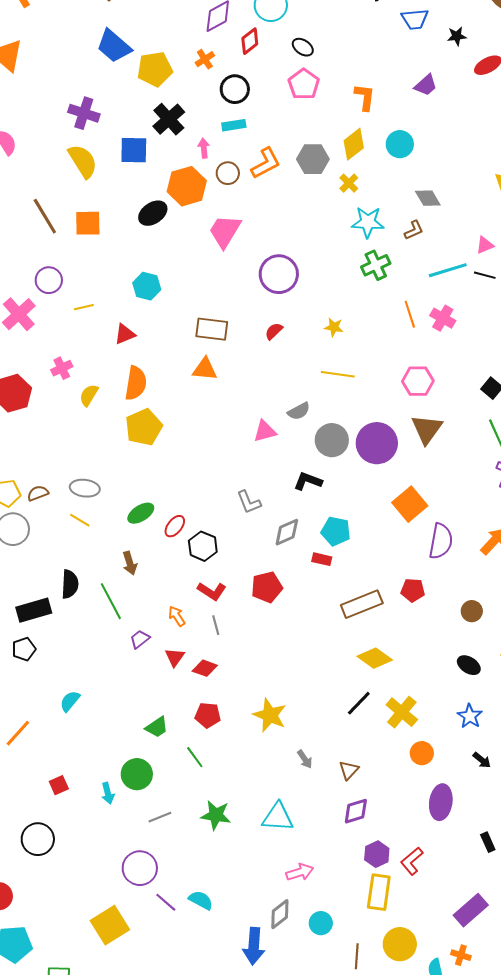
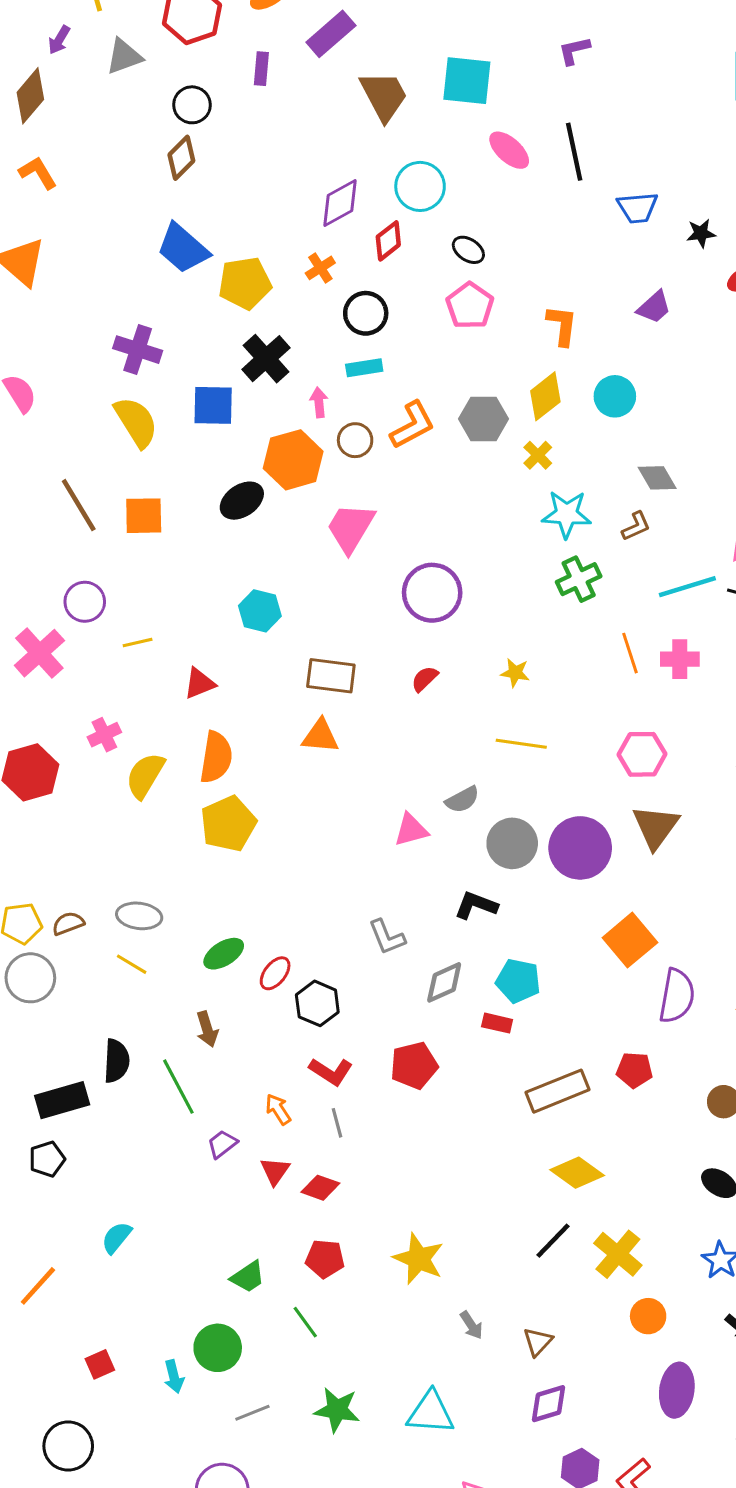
cyan hexagon: (147, 286) -> (260, 611), moved
pink cross: (443, 318) -> (680, 659), turned -30
yellow semicircle: (89, 395) -> (145, 775), size x1.4

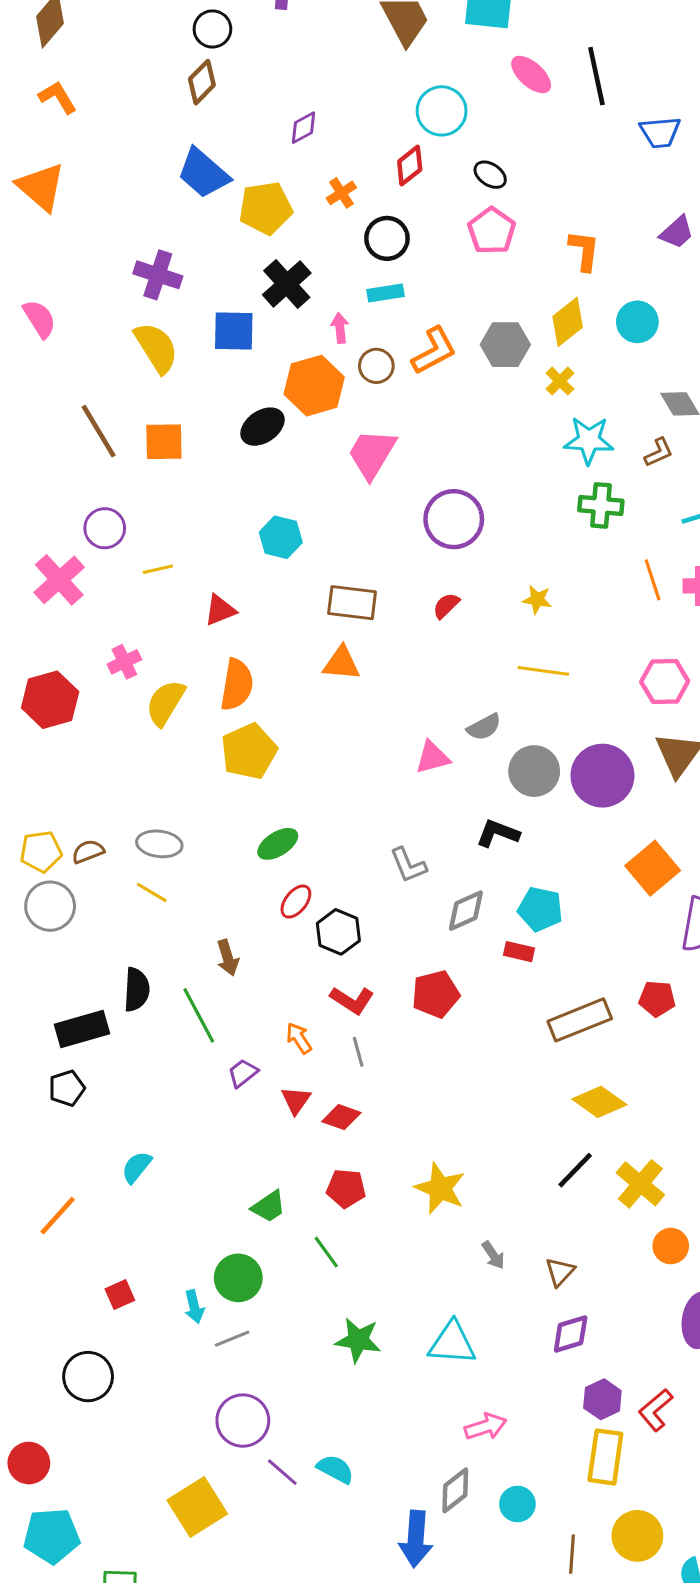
purple diamond: (340, 203) -> (304, 128), moved, size x0.7
green cross: (579, 579) -> (601, 505), turned 30
green ellipse: (224, 954) -> (278, 844), moved
gray line: (252, 1413) -> (232, 1339), moved

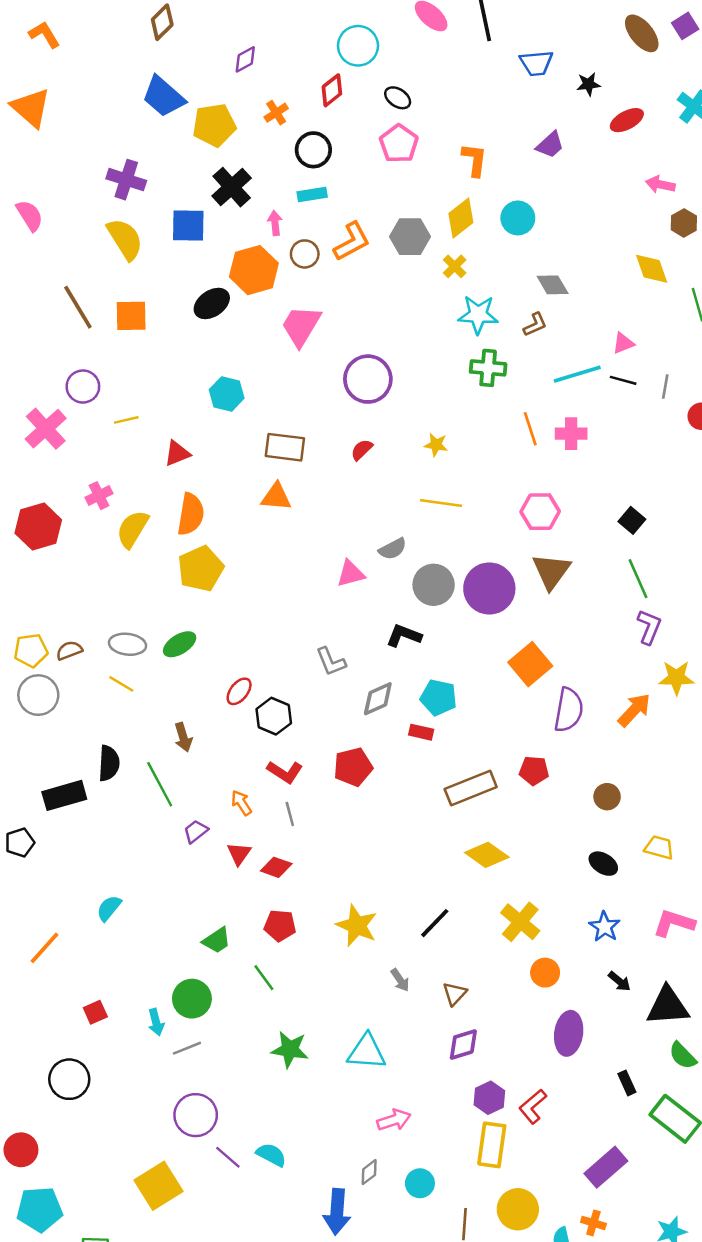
green ellipse: (278, 844) -> (180, 644), moved
black pentagon: (67, 1088) -> (20, 843), moved
black line: (575, 1170) -> (435, 923), moved
gray diamond: (455, 1490) -> (369, 1172), size x0.7

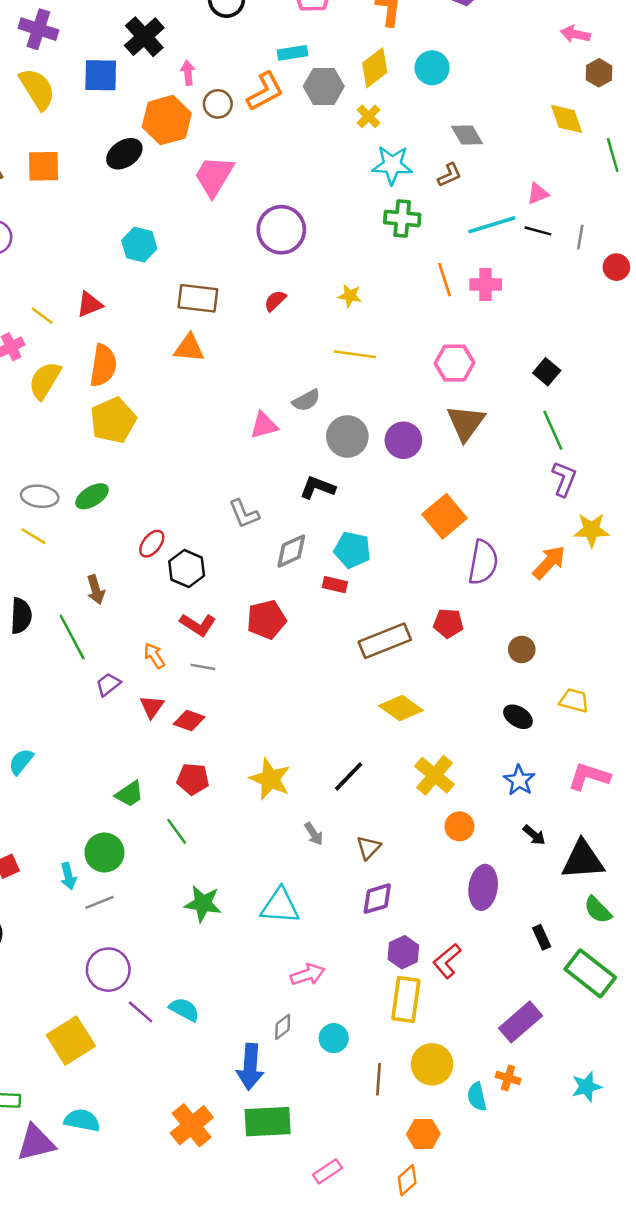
cyan rectangle: (312, 194) -> (293, 53), moved
yellow line: (126, 420) -> (42, 316), moved, turned 50
purple circle: (489, 588) -> (403, 440), size x0.7
gray line: (290, 814) -> (203, 667), turned -65

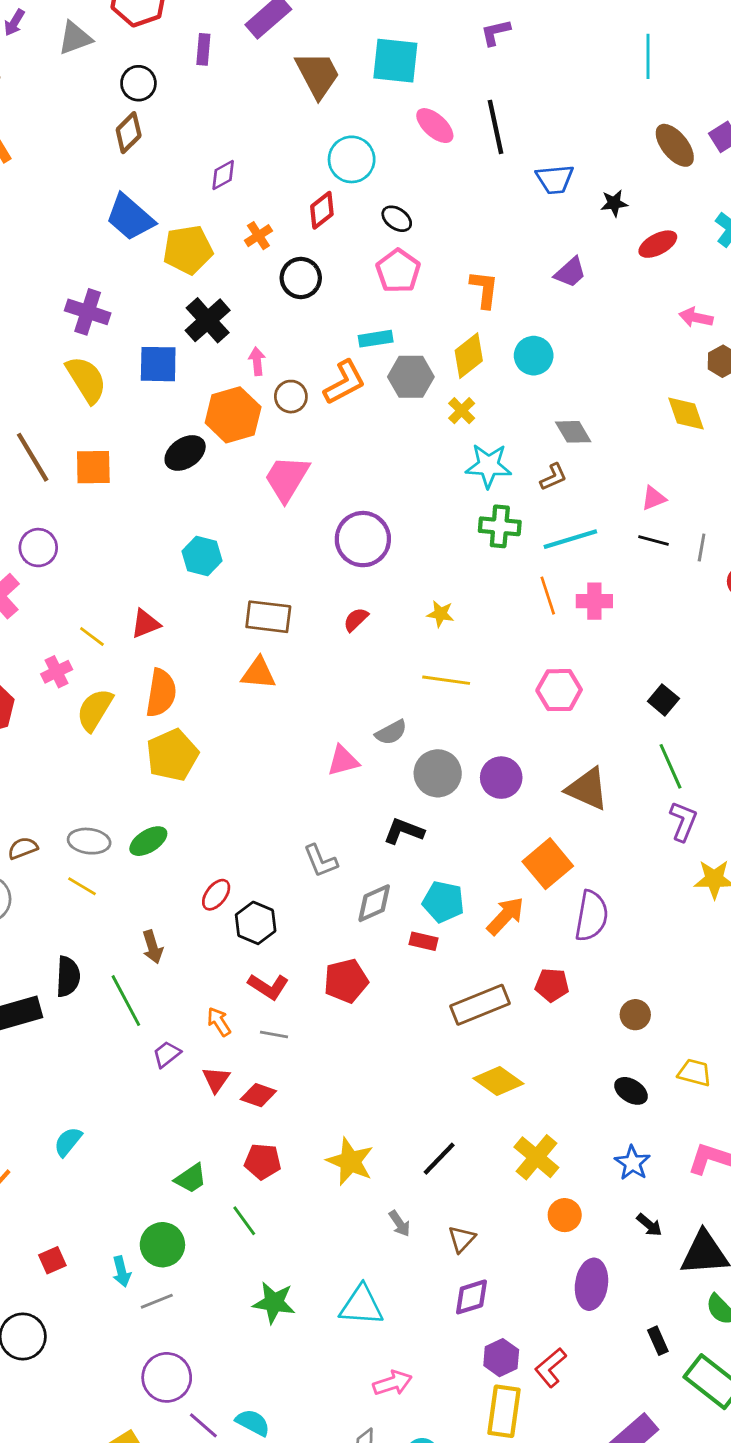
cyan line: (492, 225) -> (570, 539), moved
brown triangle: (466, 423) -> (587, 789), moved, turned -42
orange arrow: (549, 562) -> (505, 916), moved

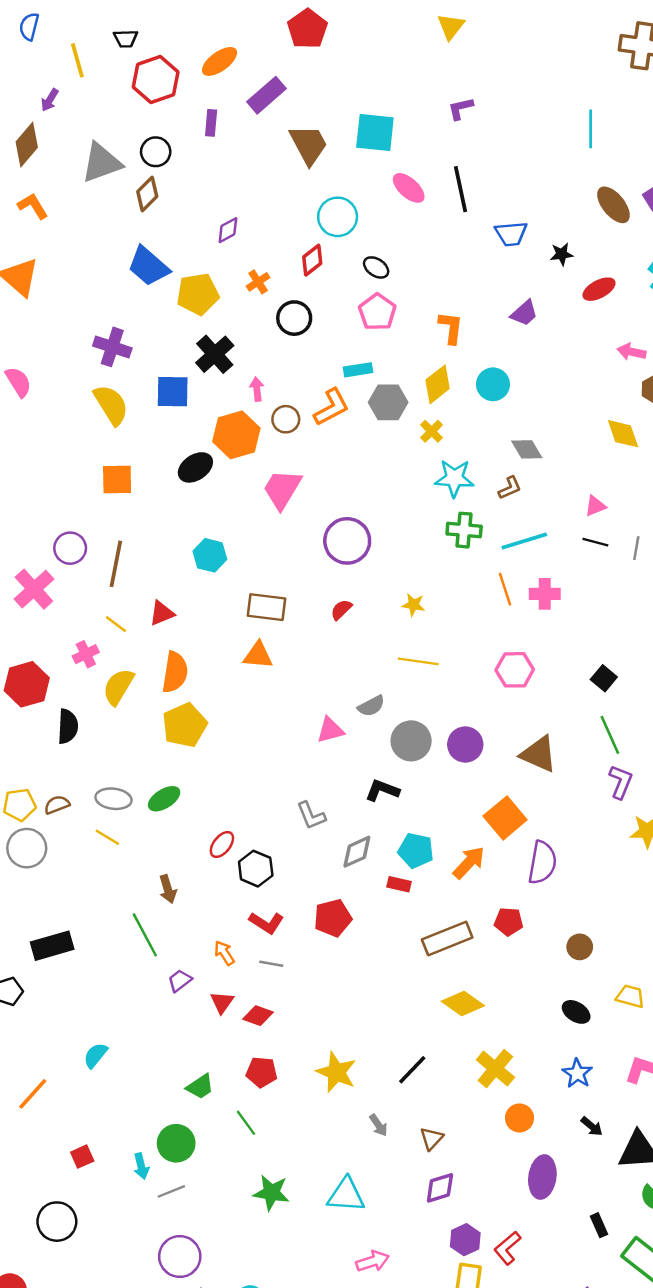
gray triangle: (75, 38) -> (101, 163), moved, size x1.4
brown line: (33, 457) -> (116, 564), moved, turned 42
black semicircle: (68, 977) -> (68, 726), moved

